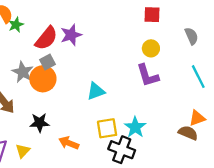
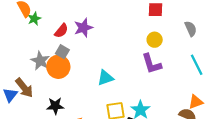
red semicircle: (46, 38) -> (61, 31), size x0.7
gray square: (47, 62) -> (62, 52), turned -32

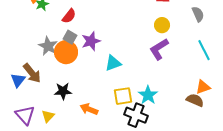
purple star: (83, 28) -> (91, 41), moved
purple L-shape: (152, 64) -> (159, 49), turned 75

